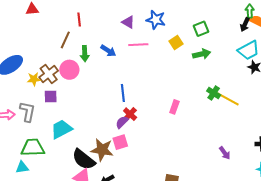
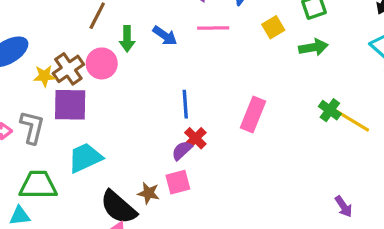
purple square: (51, 96) -> (70, 105), size x1.6
pink rectangle: (174, 107) -> (253, 114), moved, size x1.5
brown star: (102, 150) -> (148, 193), size x0.6

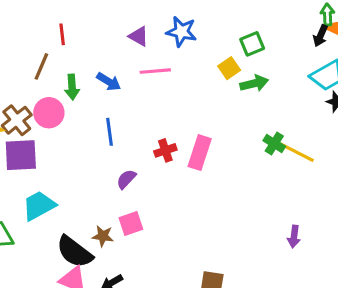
yellow square: (273, 27) -> (229, 68), moved
blue line: (185, 104) -> (109, 132), moved
red cross: (195, 138) -> (165, 150), moved, turned 30
purple semicircle: (182, 150) -> (126, 179), moved
purple arrow: (344, 206) -> (294, 236), turned 45

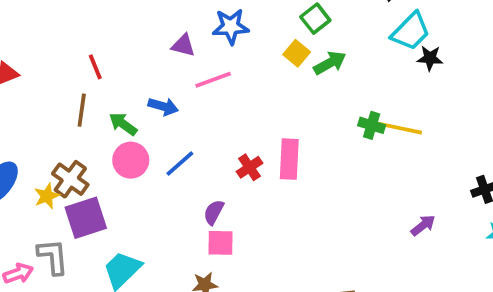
green arrow: (72, 87) -> (123, 124), turned 145
pink circle: (49, 113) -> (131, 160), moved
blue line: (109, 132) -> (180, 163), turned 72
pink square: (131, 223) -> (221, 243), moved, turned 35
purple arrow: (294, 236) -> (423, 225), turned -120

